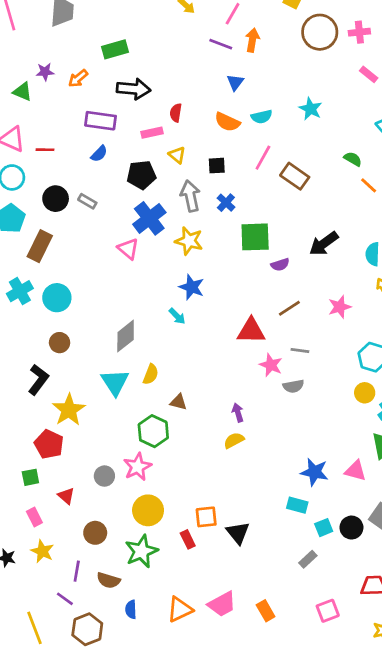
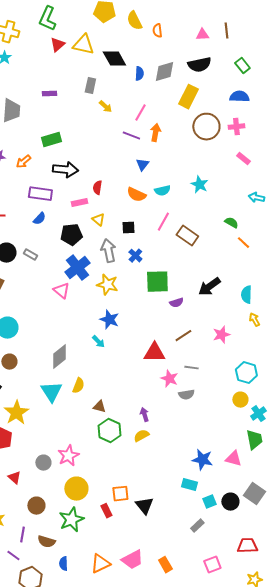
green hexagon: (153, 431) -> (109, 431), moved

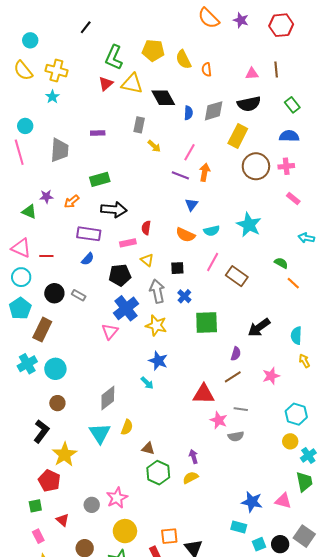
green L-shape: (47, 19) -> (114, 57), moved
cyan star: (199, 185) -> (249, 225), size x1.4
pink triangle: (61, 291) -> (110, 332), turned 30
purple semicircle: (176, 303) -> (236, 354), moved, turned -56

